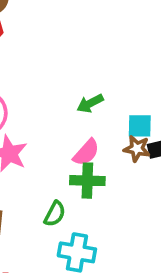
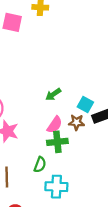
cyan square: (140, 126) -> (85, 104), turned 35
brown star: (137, 149) -> (77, 122), moved

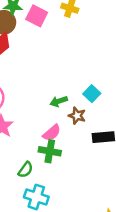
cyan square: (85, 104) -> (92, 94), moved
brown star: (77, 122) -> (77, 116), moved

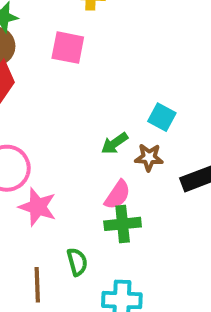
pink square: (37, 16) -> (68, 48), moved
green semicircle: (25, 170) -> (77, 262), moved, turned -35

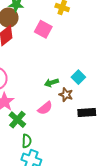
green cross: (123, 224) -> (17, 120), moved, turned 30
green semicircle: (77, 262) -> (27, 141), moved

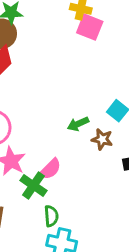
pink square: (43, 29) -> (90, 27), moved
pink semicircle: (45, 108) -> (50, 169), moved

